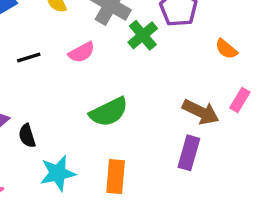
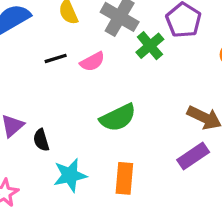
black line: (29, 57) -> (56, 58), moved
purple rectangle: (189, 153) -> (193, 156), turned 40

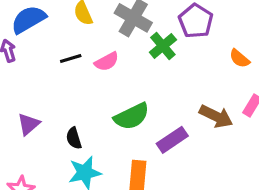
black semicircle: (41, 140) -> (74, 138), moved
purple rectangle: (193, 156) -> (172, 140), moved

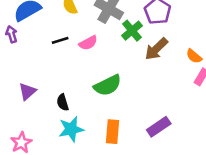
orange semicircle: (239, 59) -> (194, 56), moved
brown arrow: (216, 116) -> (156, 49), moved, turned 110
purple rectangle: (172, 140) -> (159, 127), moved

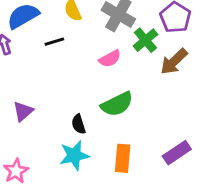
black line: (60, 40) -> (54, 42), moved
pink semicircle: (88, 43) -> (110, 59), moved
black semicircle: (63, 102) -> (79, 124), moved

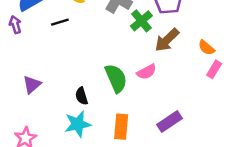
pink semicircle: (110, 59) -> (147, 72), moved
green semicircle: (117, 104) -> (116, 78), turned -88

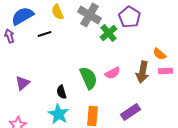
brown arrow: (167, 40) -> (142, 72), moved, turned -35
pink rectangle: (214, 69) -> (166, 71), turned 56
cyan star: (78, 124) -> (58, 114), turned -30

